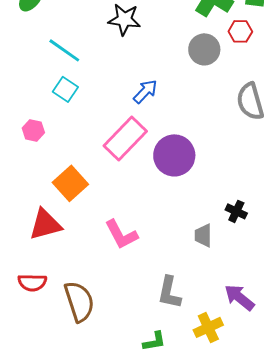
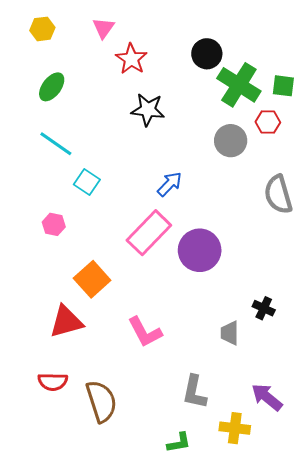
cyan line: (64, 50) -> (56, 144), moved
yellow cross: (208, 327) -> (235, 428), turned 32

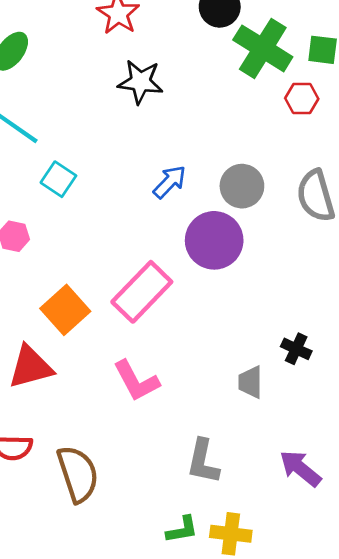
gray circle: (231, 141) -> (242, 186), moved
pink rectangle: (149, 233) -> (142, 292), moved
purple circle: (200, 250) -> (214, 240), moved
yellow cross: (235, 428) -> (231, 534), moved

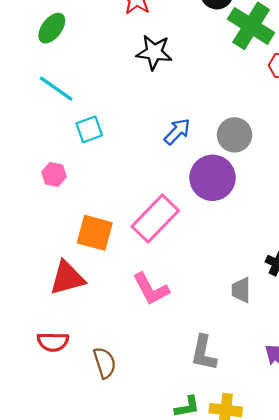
cyan square: (58, 179) -> (89, 129), turned 36
orange square: (65, 310) -> (95, 233), turned -33
brown semicircle: (78, 474) -> (105, 363), size x0.7

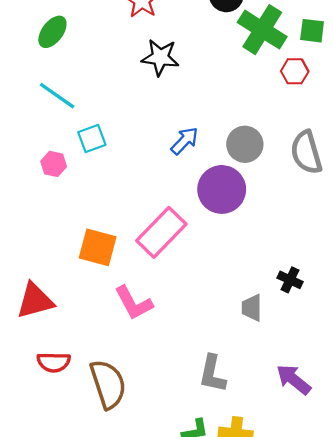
pink hexagon: (54, 174) -> (54, 164), moved
red triangle: (67, 278) -> (35, 301), moved
pink L-shape: (151, 289) -> (134, 303), moved
brown semicircle: (105, 363) -> (108, 384), size x1.5

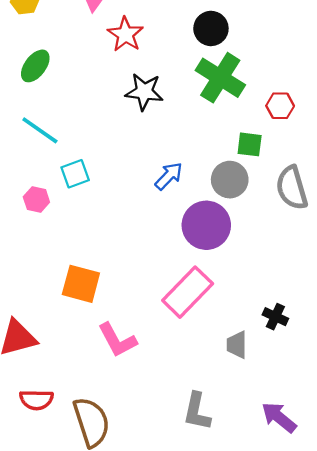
green cross: (262, 30) -> (220, 78), moved
green square: (312, 31) -> (250, 144), moved
pink rectangle: (161, 232) -> (188, 292), moved

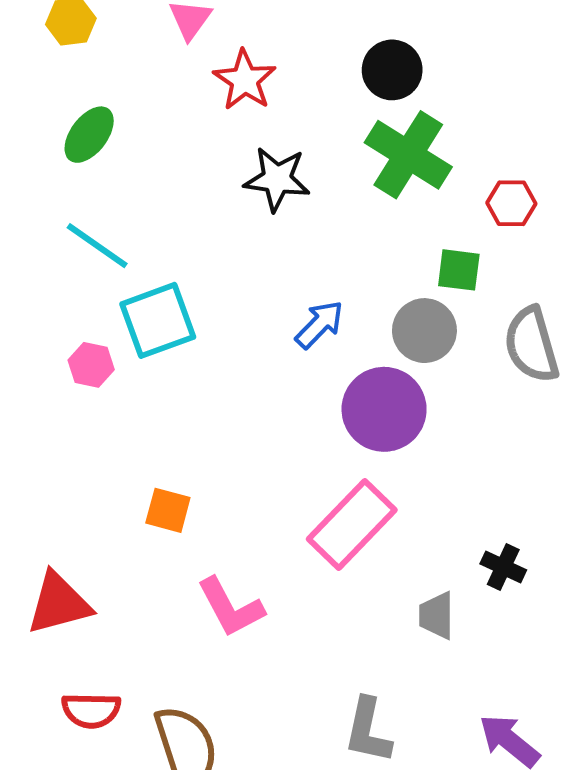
cyan square: (75, 174) -> (158, 320), size x1.5
orange square: (81, 284) -> (168, 510), size x0.7

